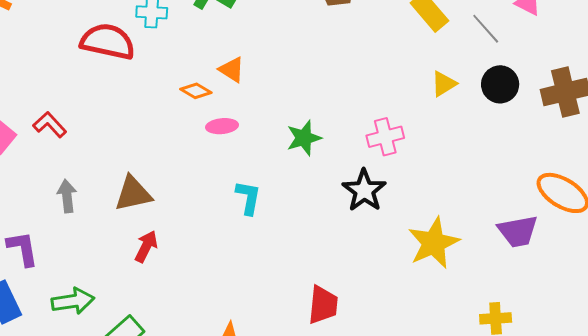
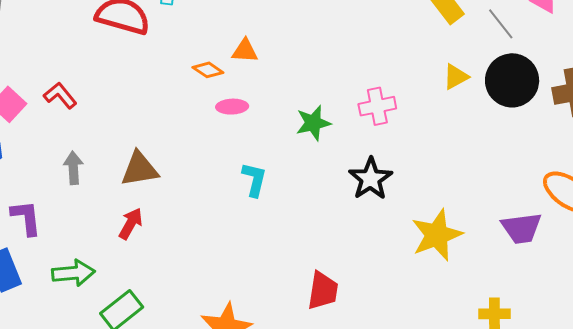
orange triangle: (232, 70) -> (245, 51), turned -32
black circle: (500, 84) -> (512, 80), size x1.4
pink cross: (385, 137) -> (377, 106), moved
red arrow: (146, 246) -> (131, 224), moved

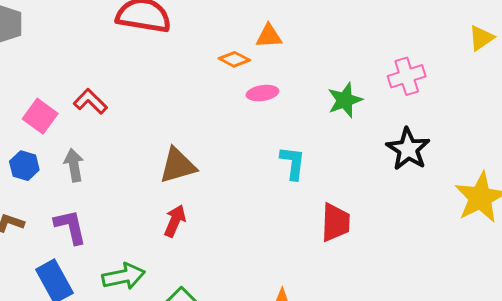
gray arrow: (73, 168) -> (74, 165), moved
red trapezoid: (323, 291) -> (336, 222), moved

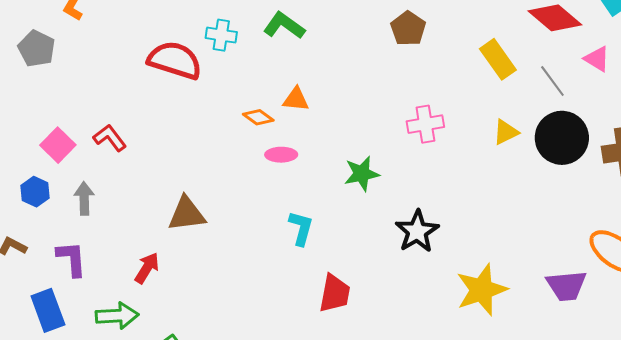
pink cross: (407, 76) -> (425, 124), moved
red arrow: (175, 221) -> (147, 268), moved

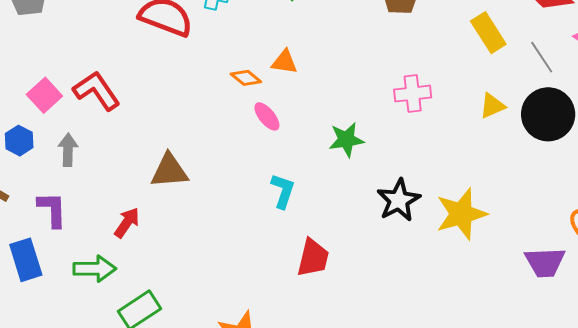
red L-shape: (110, 138) -> (97, 91), size x1.4
pink ellipse: (281, 155) -> (267, 116), turned 48
yellow star: (482, 290) -> (461, 214), moved

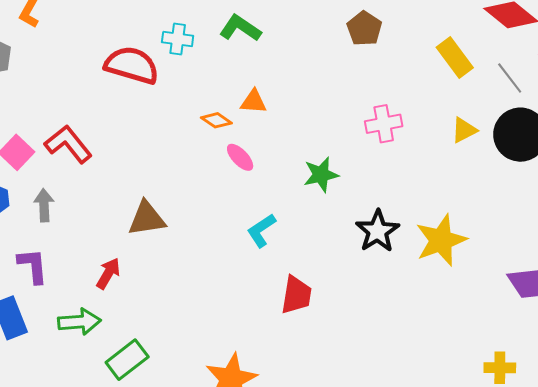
cyan L-shape: (283, 191) -> (261, 230), turned -138

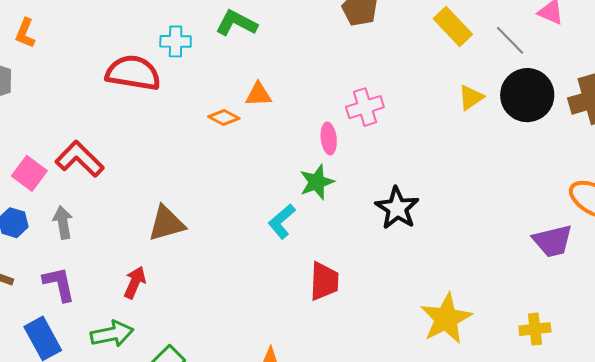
pink cross: (384, 124) -> (365, 107), moved
pink ellipse: (240, 157) -> (329, 138), moved, turned 44
green star: (321, 175) -> (317, 182), moved
yellow star: (441, 240) -> (446, 319), moved

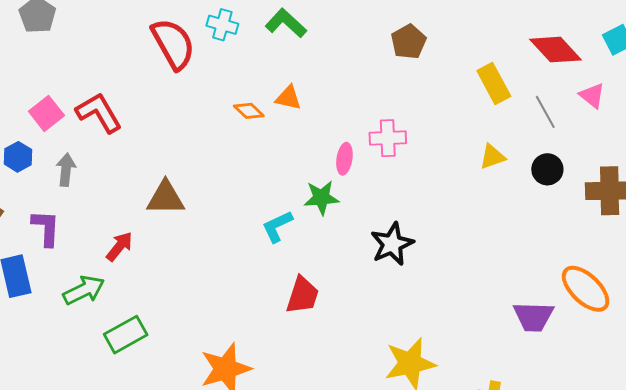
red semicircle: (133, 73) -> (173, 44), turned 36
black circle: (527, 95) -> (547, 169), size x0.6
green arrow: (112, 334) -> (84, 290), turned -30

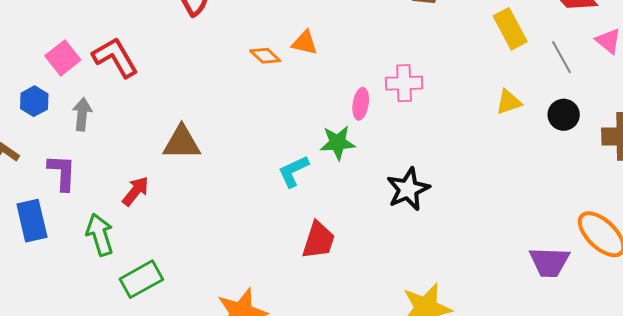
green arrow: (84, 290) -> (100, 235), turned -81

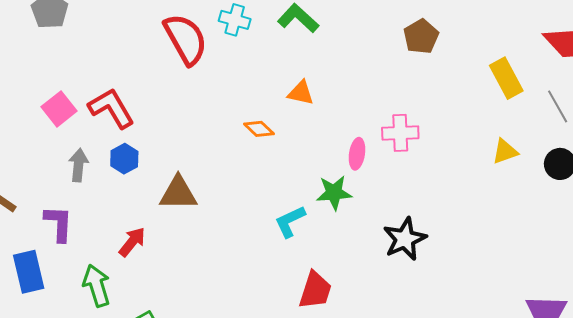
orange diamond: (265, 56) -> (259, 129), moved
blue hexagon: (34, 101) -> (124, 159), moved

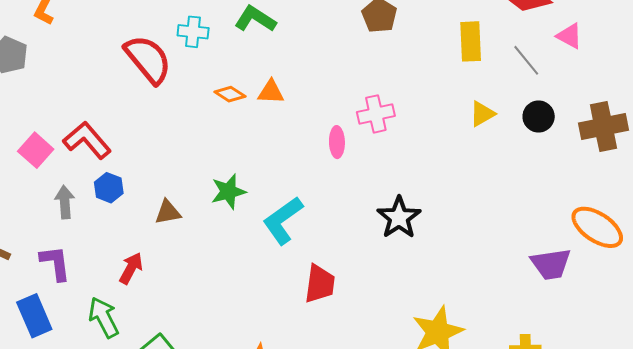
yellow rectangle: (506, 78) -> (471, 41), turned 36
orange diamond: (259, 129) -> (230, 94), moved
brown triangle: (178, 193) -> (168, 212), size x0.7
green star: (334, 193) -> (228, 192), moved
cyan L-shape: (290, 221) -> (283, 220), size x1.4

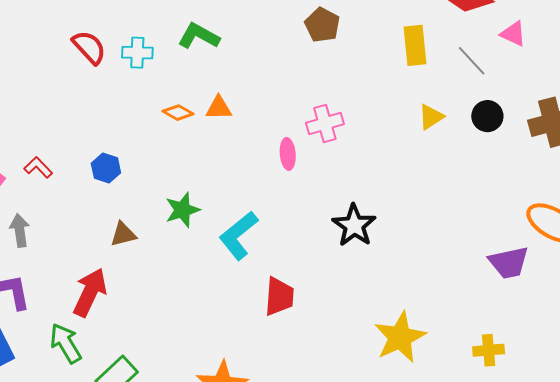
red semicircle: (148, 59) -> (89, 47), moved, size x0.7
red L-shape: (87, 140) -> (38, 167), size x0.6
blue hexagon: (109, 188) -> (106, 168), moved
red arrow: (131, 268) -> (90, 292), size x1.5

